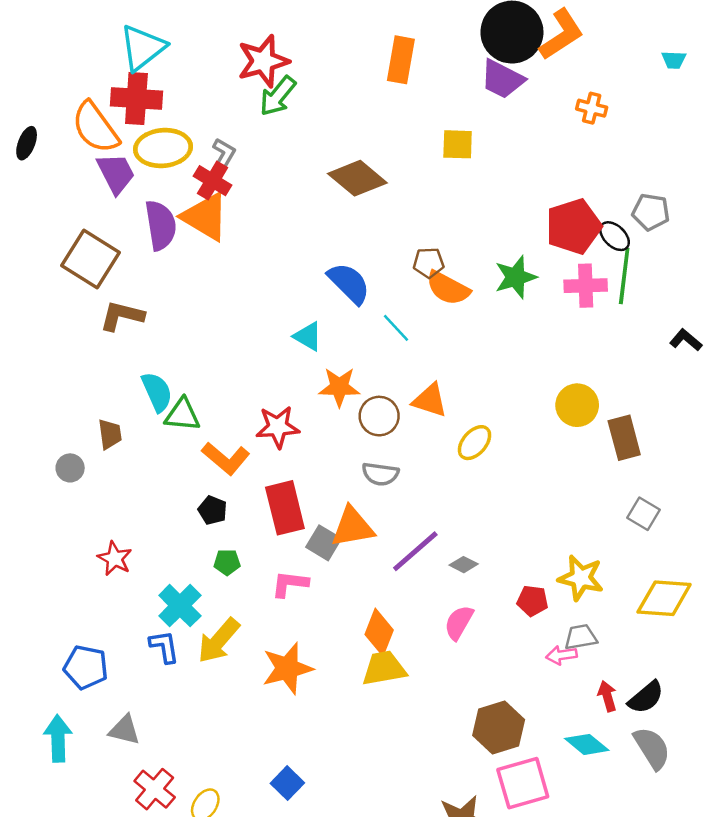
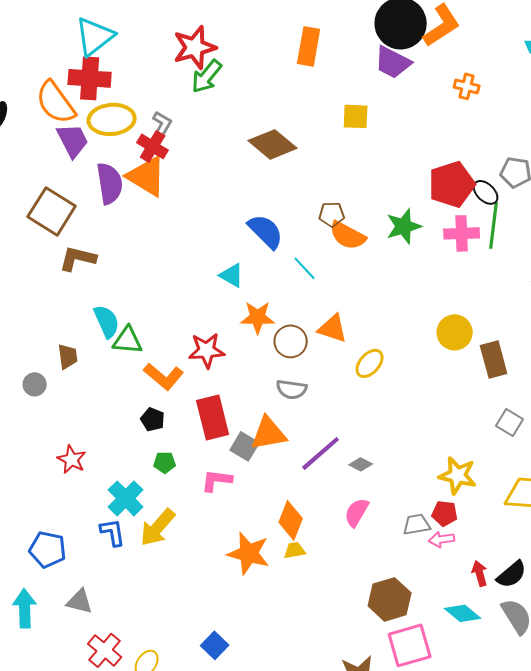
red pentagon: (532, 601) -> (445, 513), moved
gray trapezoid: (581, 637) -> (417, 524), moved
orange star: (287, 668) -> (249, 553), moved, turned 30
yellow trapezoid: (384, 668) -> (295, 550), size x0.6

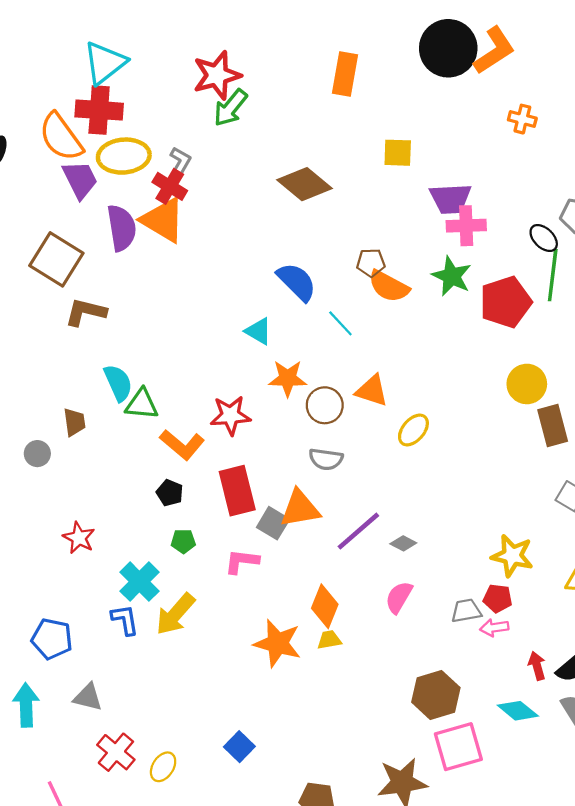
purple trapezoid: (393, 62) -> (450, 199), moved, turned -30
red pentagon: (452, 184) -> (505, 302), moved
green star: (404, 226) -> (452, 276), turned -30
pink cross: (462, 233) -> (466, 226), moved
yellow circle: (455, 332) -> (527, 384), moved

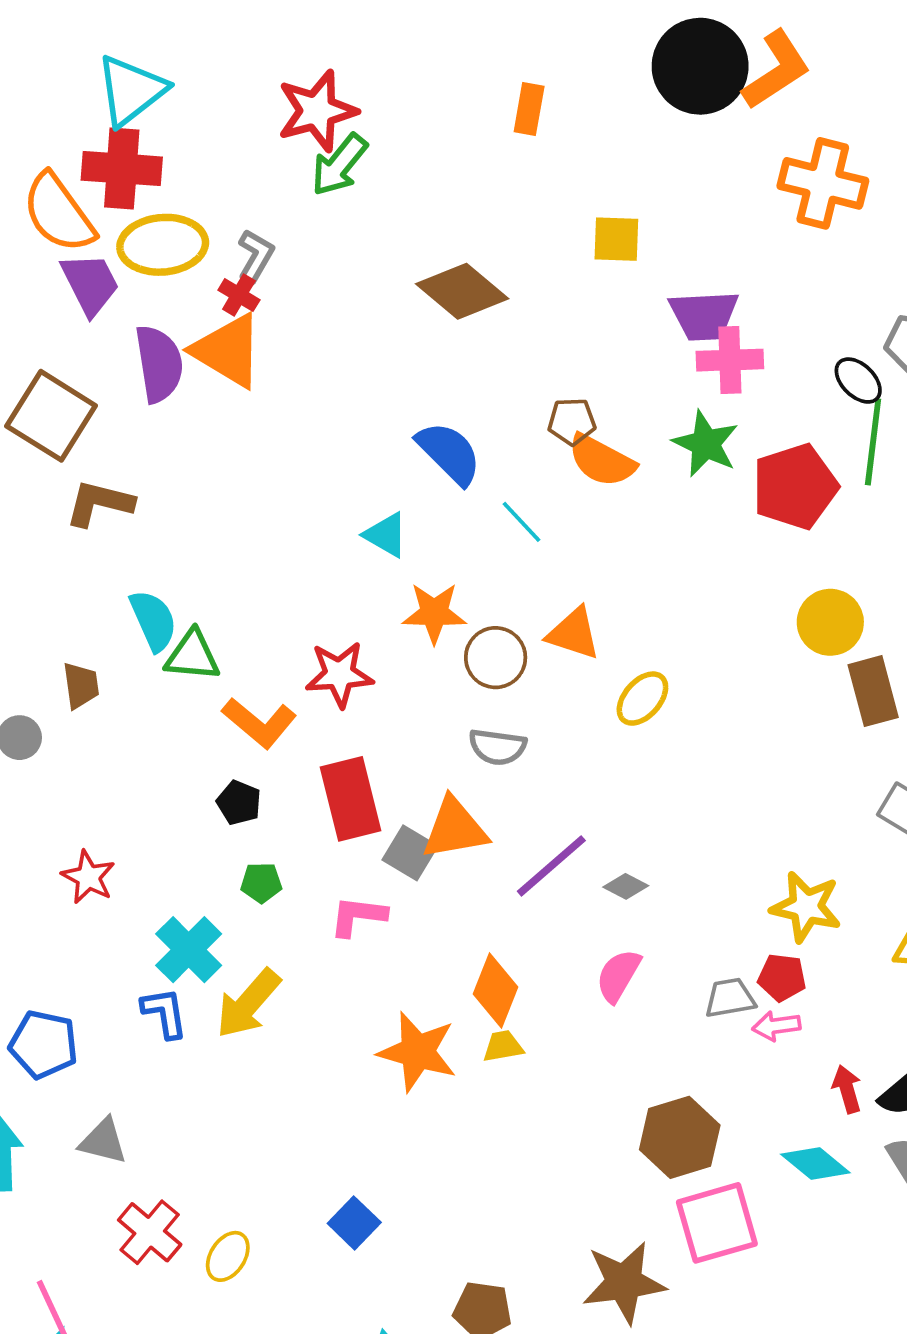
orange rectangle: (345, 74) -> (529, 109), size x0.7
orange cross: (522, 119) -> (823, 183), size x1.8
red cross: (170, 186) -> (239, 295), size x0.7

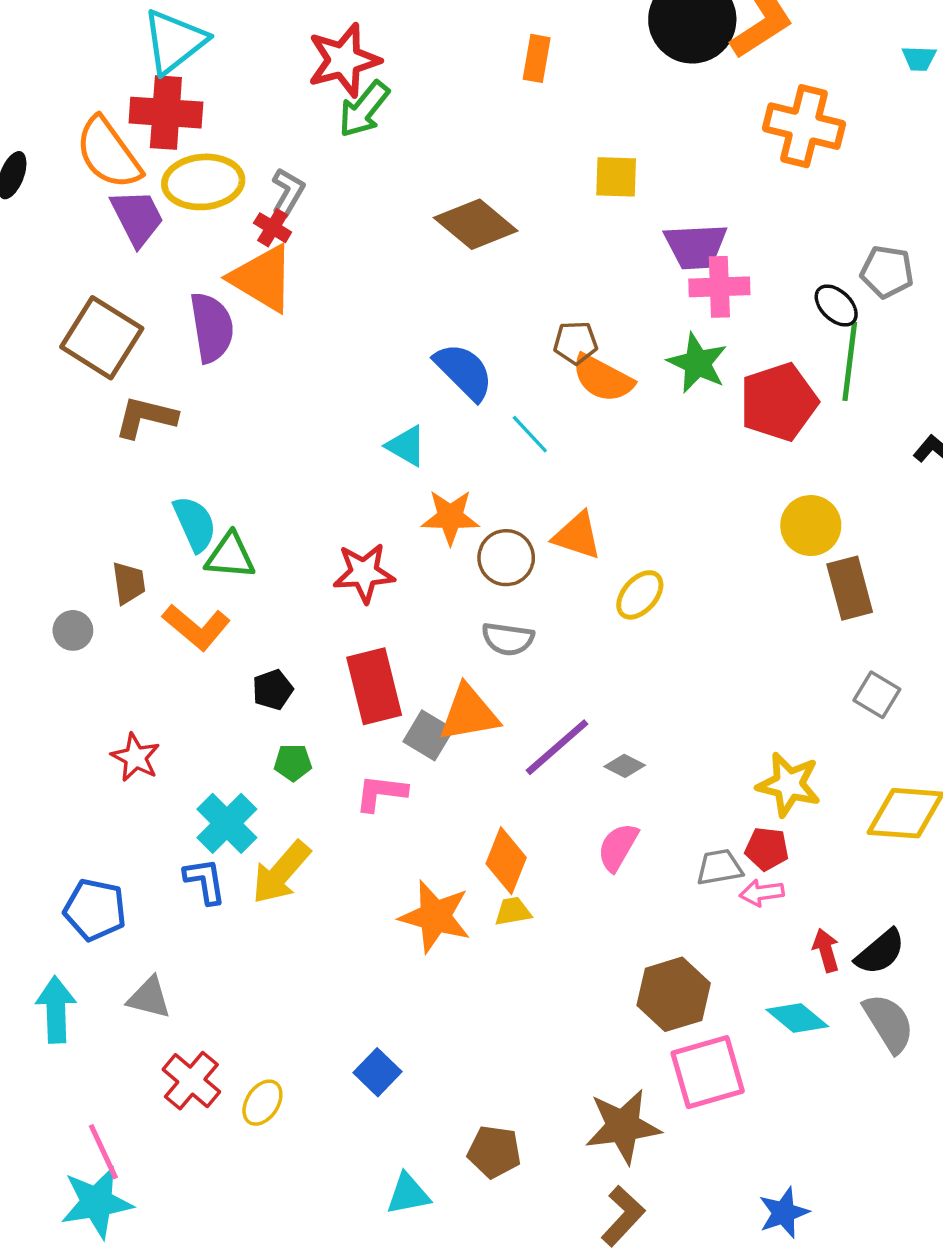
purple semicircle: (159, 364) -> (212, 328), moved
orange L-shape: (259, 723) -> (196, 627), moved
black pentagon: (239, 803) -> (273, 690), turned 30

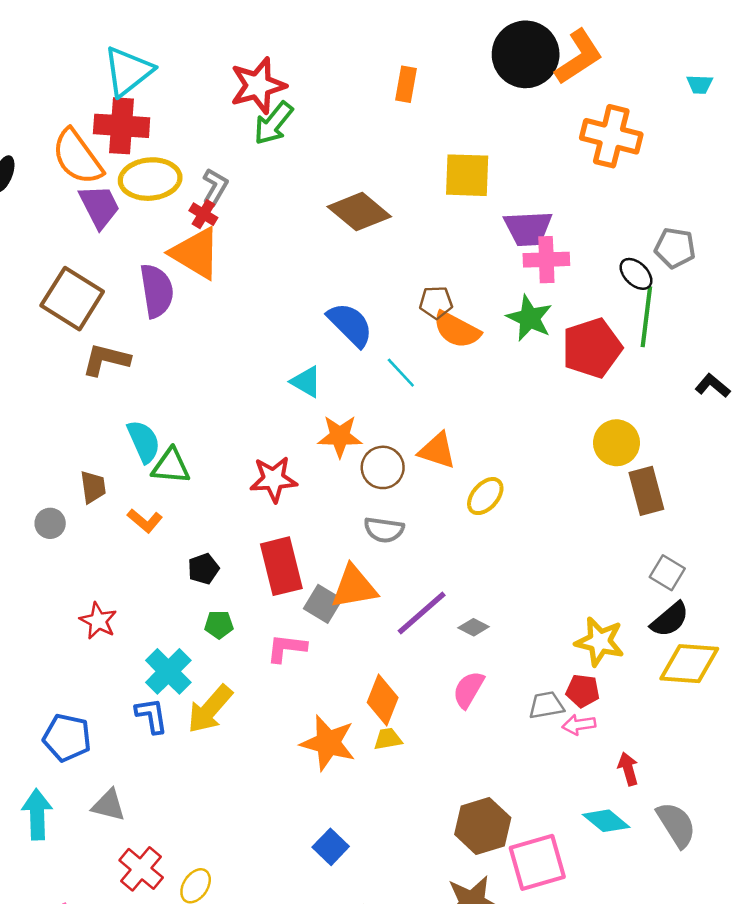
yellow square: (616, 177) -> (467, 175), size x1.4
orange L-shape: (196, 627) -> (145, 521), size x0.7
black semicircle: (880, 952) -> (670, 619), moved
brown hexagon: (674, 994) -> (483, 826), moved
blue square: (378, 1072) -> (331, 847), moved

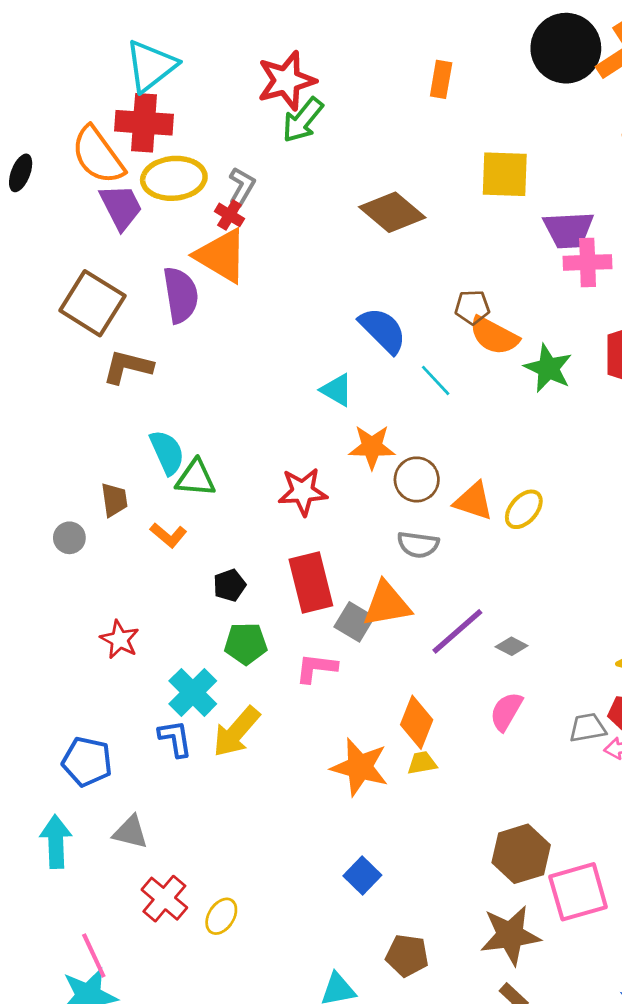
green star: (529, 318) -> (548, 368), moved
orange triangle: (437, 451) -> (474, 501), moved
green pentagon: (219, 625) -> (246, 644), size x1.4

